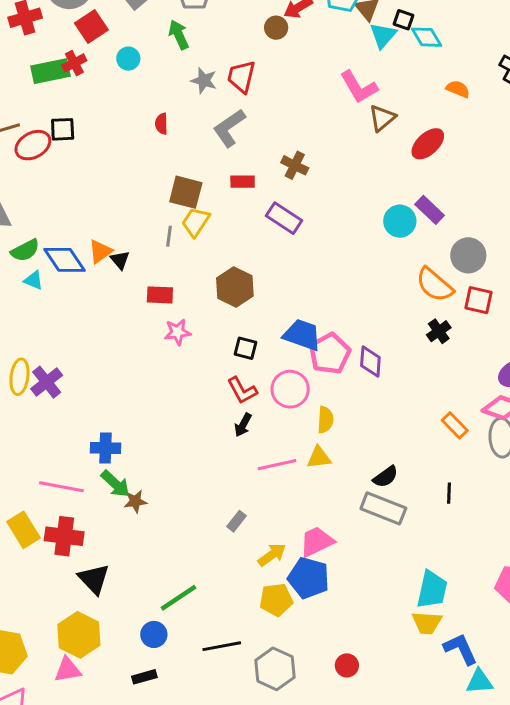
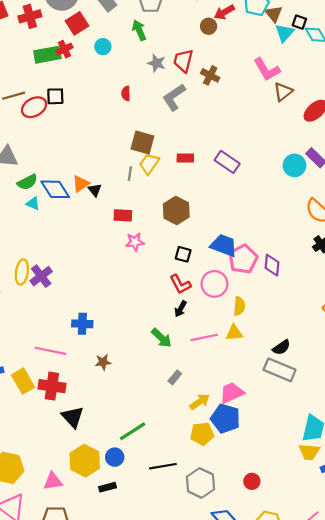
brown cross: (295, 165) -> (210, 75), moved
red rectangle: (243, 182) -> (185, 158), moved
purple rectangle: (284, 218) -> (227, 162), moved
green arrow: (115, 484) -> (162, 338), moved
yellow hexagon: (79, 635) -> (85, 461), moved

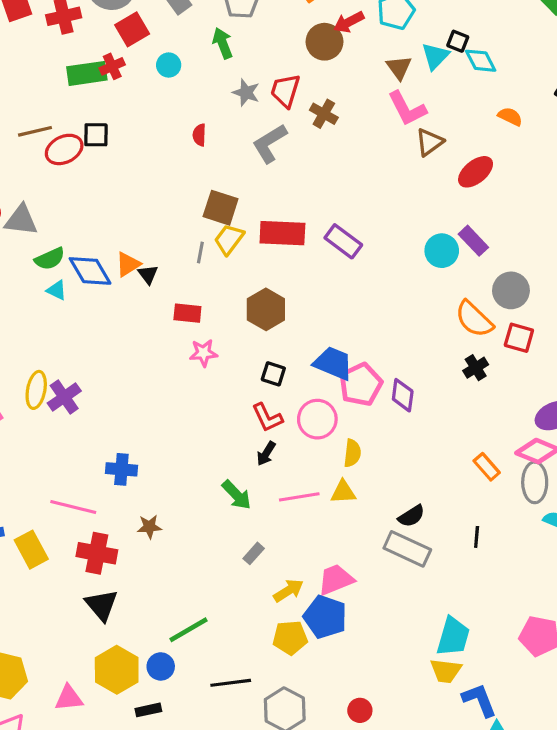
brown triangle: (274, 14) -> (399, 68), moved
brown circle: (209, 26) -> (324, 42), size x1.5
red rectangle: (185, 158) -> (282, 233), size x1.8
red cross: (52, 386) -> (97, 553), moved

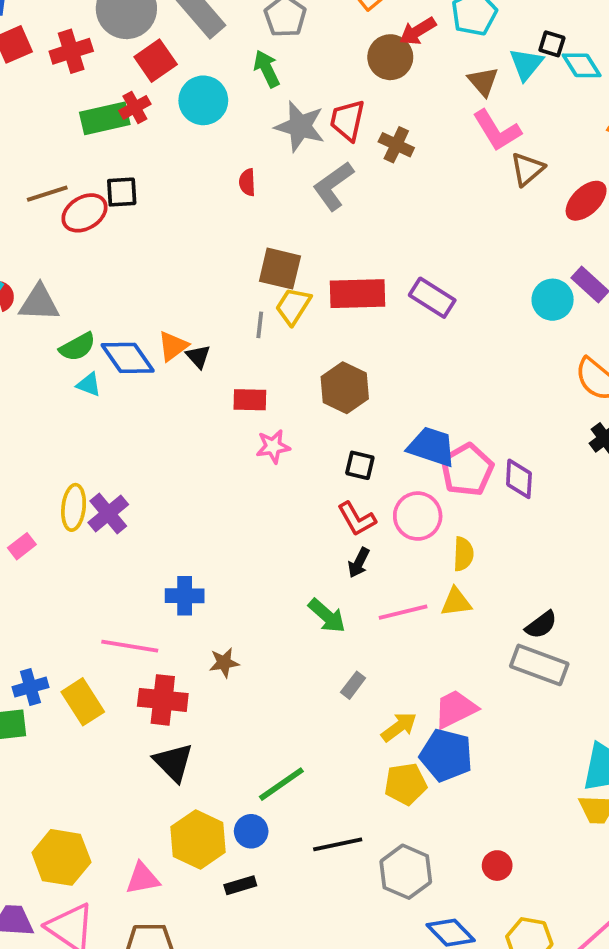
cyan circle: (169, 65) -> (203, 100), size x1.6
gray star: (246, 93) -> (300, 126), size x1.5

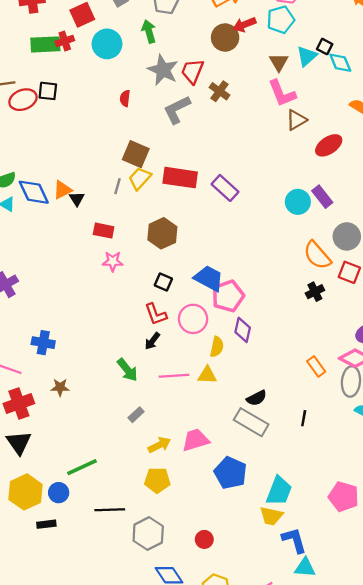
purple diamond: (519, 479) -> (243, 330), moved
red cross: (163, 700) -> (19, 403), turned -36
blue pentagon: (446, 755) -> (230, 473), moved

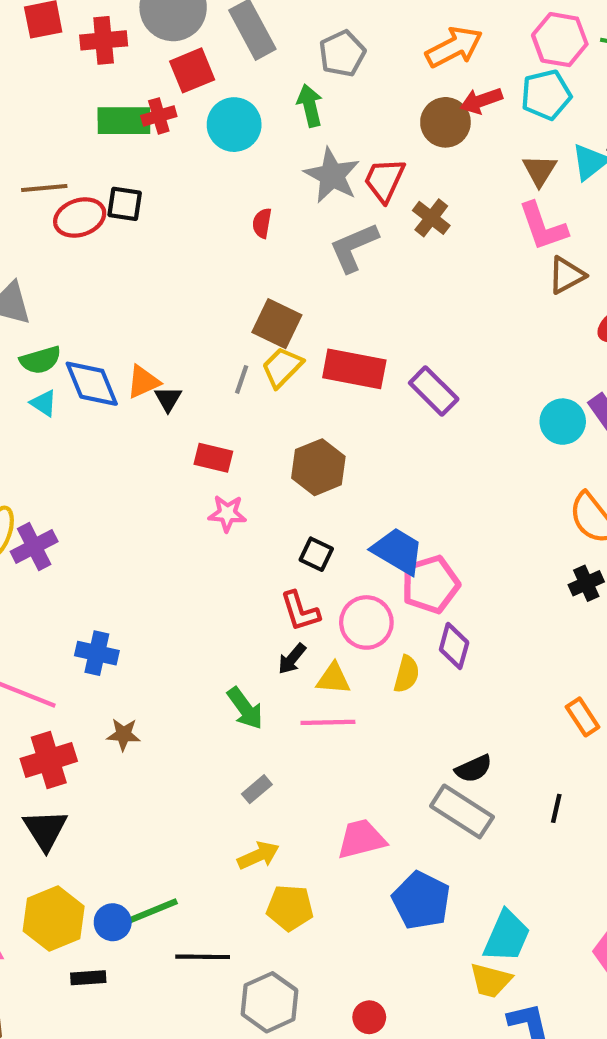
yellow triangle: (207, 375) -> (333, 679), moved
yellow arrow: (159, 445) -> (258, 855), moved
green line: (82, 467) -> (151, 912), moved

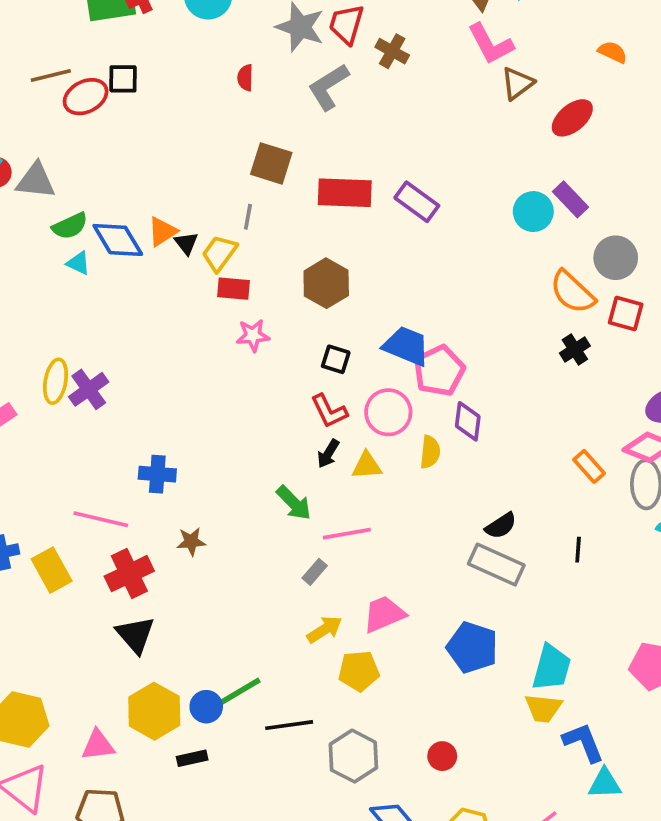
yellow trapezoid: (282, 367) -> (219, 253), moved
pink line: (328, 722) -> (347, 534), moved
pink trapezoid: (361, 839) -> (384, 614), moved

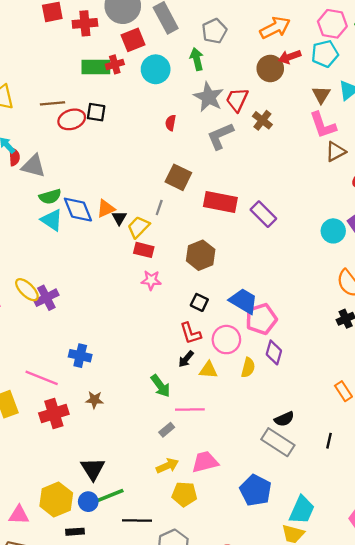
cyan triangle: (78, 263) -> (52, 220), size x1.5
yellow ellipse: (56, 381) -> (27, 290), turned -65
black triangle: (135, 635) -> (93, 469), moved

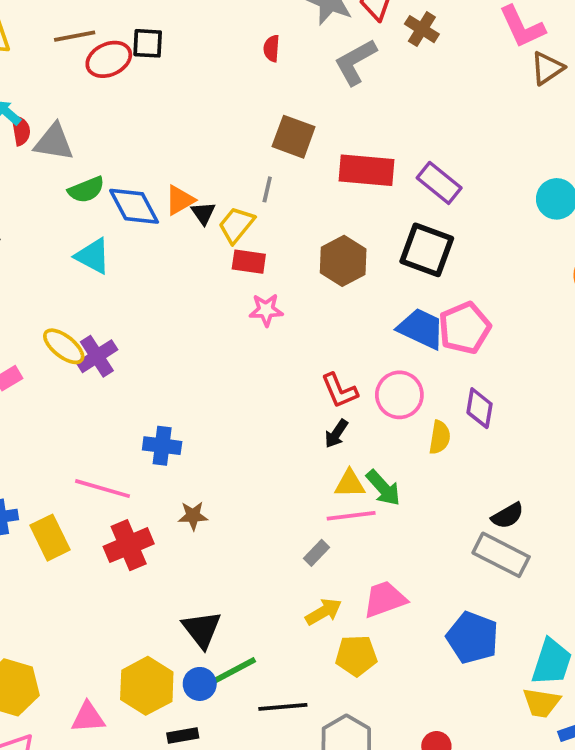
cyan triangle: (52, 220) -> (93, 256), moved
black square: (199, 302) -> (427, 250), moved, size x1.8
pink pentagon: (261, 319) -> (465, 328), moved
yellow triangle: (208, 370) -> (350, 484), moved
green arrow: (160, 386) -> (383, 488), moved

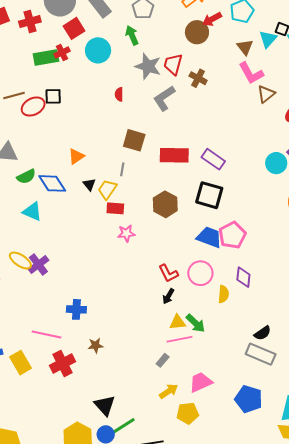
orange triangle: (180, 200) -> (76, 156), moved

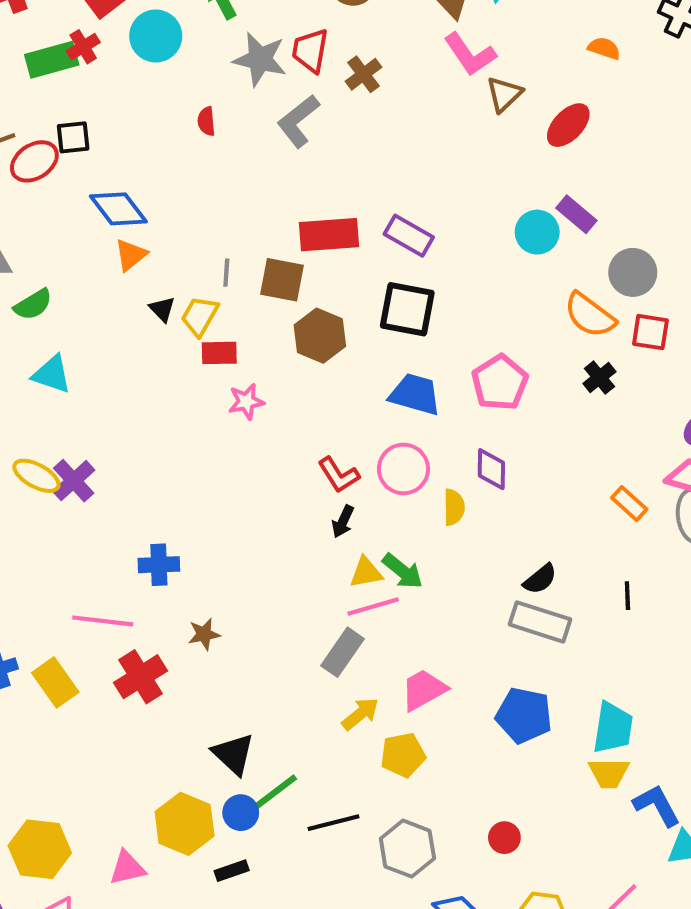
brown cross: (198, 78) -> (363, 74), turned 30
brown square: (134, 140) -> (282, 280), moved
blue diamond: (52, 183) -> (118, 209), moved
pink pentagon: (232, 235) -> (500, 383), moved
gray rectangle: (163, 360) -> (343, 652), size x1.6

